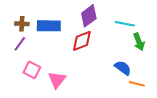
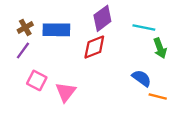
brown cross: (22, 24) -> (25, 27), turned -32

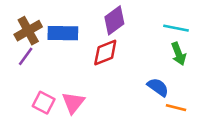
brown cross: (25, 27) -> (28, 31), size x1.5
cyan line: (144, 27) -> (176, 28), moved
pink square: (37, 80) -> (44, 103), moved

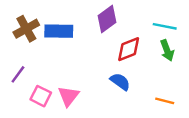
red diamond: (105, 52) -> (129, 49), moved
purple line: (26, 56) -> (18, 74), moved
blue semicircle: (158, 87) -> (120, 82), moved

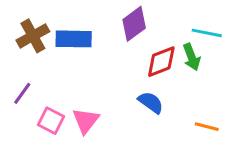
green arrow: (167, 50) -> (192, 57), moved

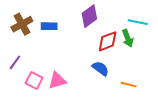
blue rectangle: (74, 39) -> (49, 26), size x0.7
pink triangle: (86, 121) -> (57, 81), turned 36
orange line: (207, 127) -> (129, 85), moved

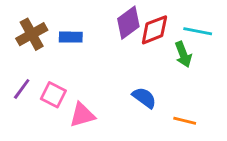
red diamond: (108, 41) -> (154, 30), moved
pink square: (34, 81) -> (53, 95), moved

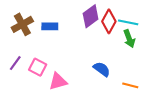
red diamond: (154, 30) -> (109, 21), turned -40
cyan line: (198, 31) -> (128, 22), moved

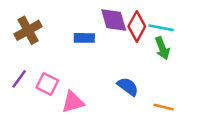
purple diamond: (91, 16) -> (114, 20), turned -70
blue rectangle: (50, 26) -> (84, 38), moved

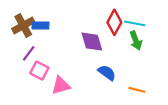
purple diamond: (114, 20) -> (92, 42), moved
blue rectangle: (84, 38) -> (40, 26), moved
purple line: (19, 79) -> (29, 53), moved

